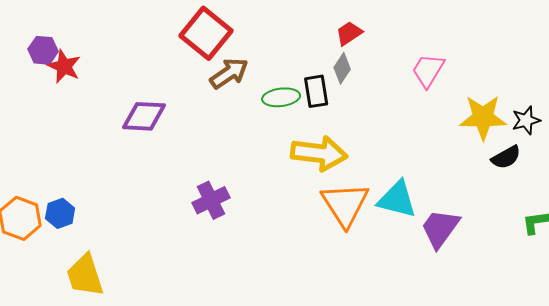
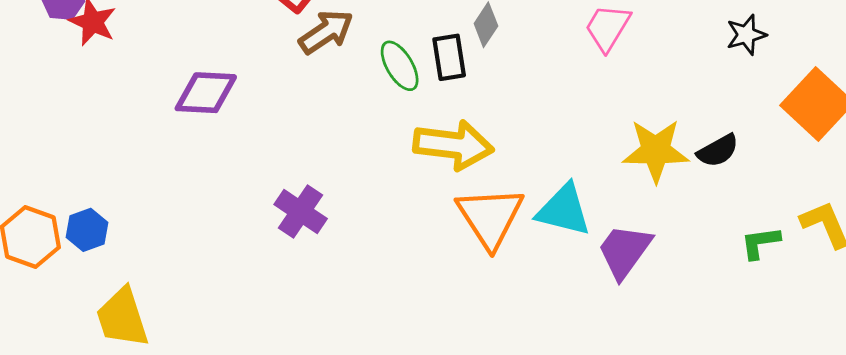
green ellipse: (281, 97) -> (400, 66), turned 66
yellow star: (483, 117) -> (656, 151), moved
black star: (526, 120) -> (746, 35), moved
purple cross: (211, 200) -> (301, 212), turned -30

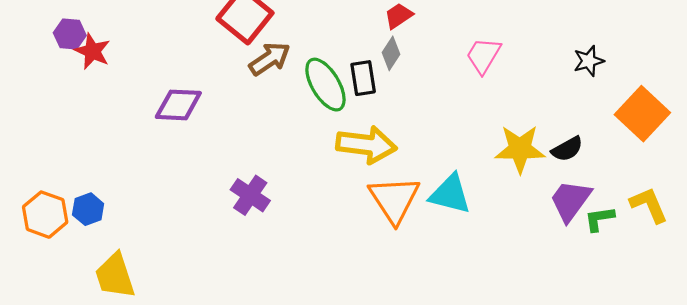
green ellipse: (400, 66) -> (325, 85), size x1.4
purple trapezoid: (625, 251) -> (570, 201), moved

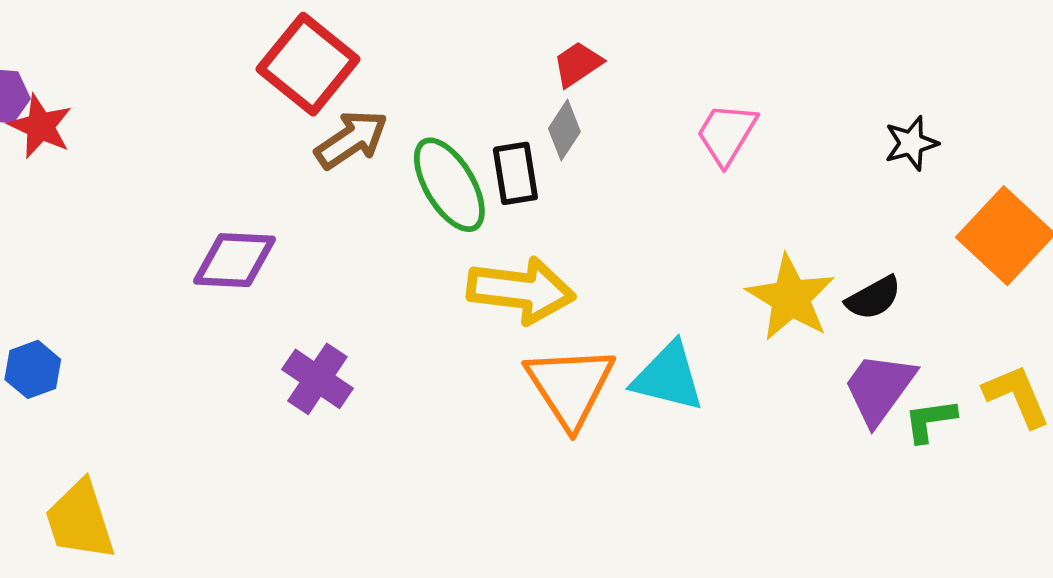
purple diamond: (178, 105) -> (235, 260), moved
yellow star: (520, 149) -> (791, 298), turned 30
blue hexagon: (88, 209) -> (33, 369), moved

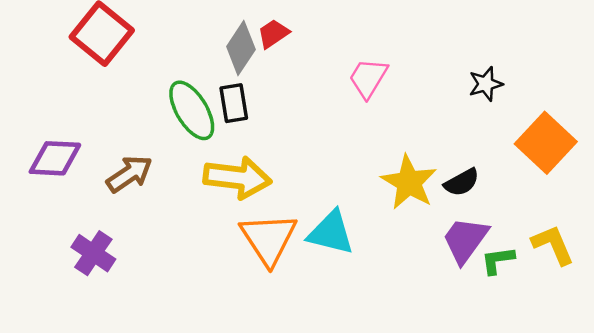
gray diamond: (564, 130) -> (241, 48), moved, size x1.4
brown arrow: (351, 139) -> (129, 174), moved
purple cross: (317, 379) -> (93, 253), moved

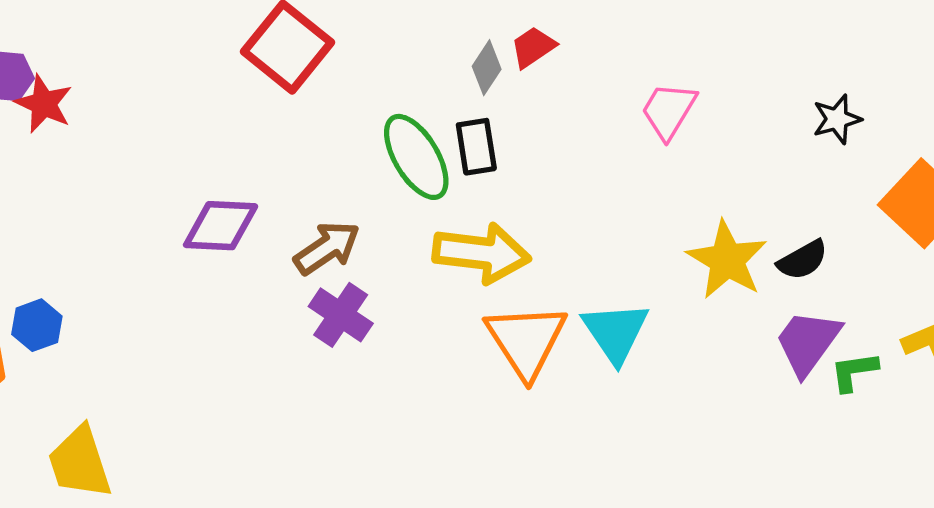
gray diamond: (241, 48) -> (487, 68), size x0.7
cyan triangle: (331, 233) -> (615, 332), turned 42
purple cross: (93, 253) -> (341, 315), moved

